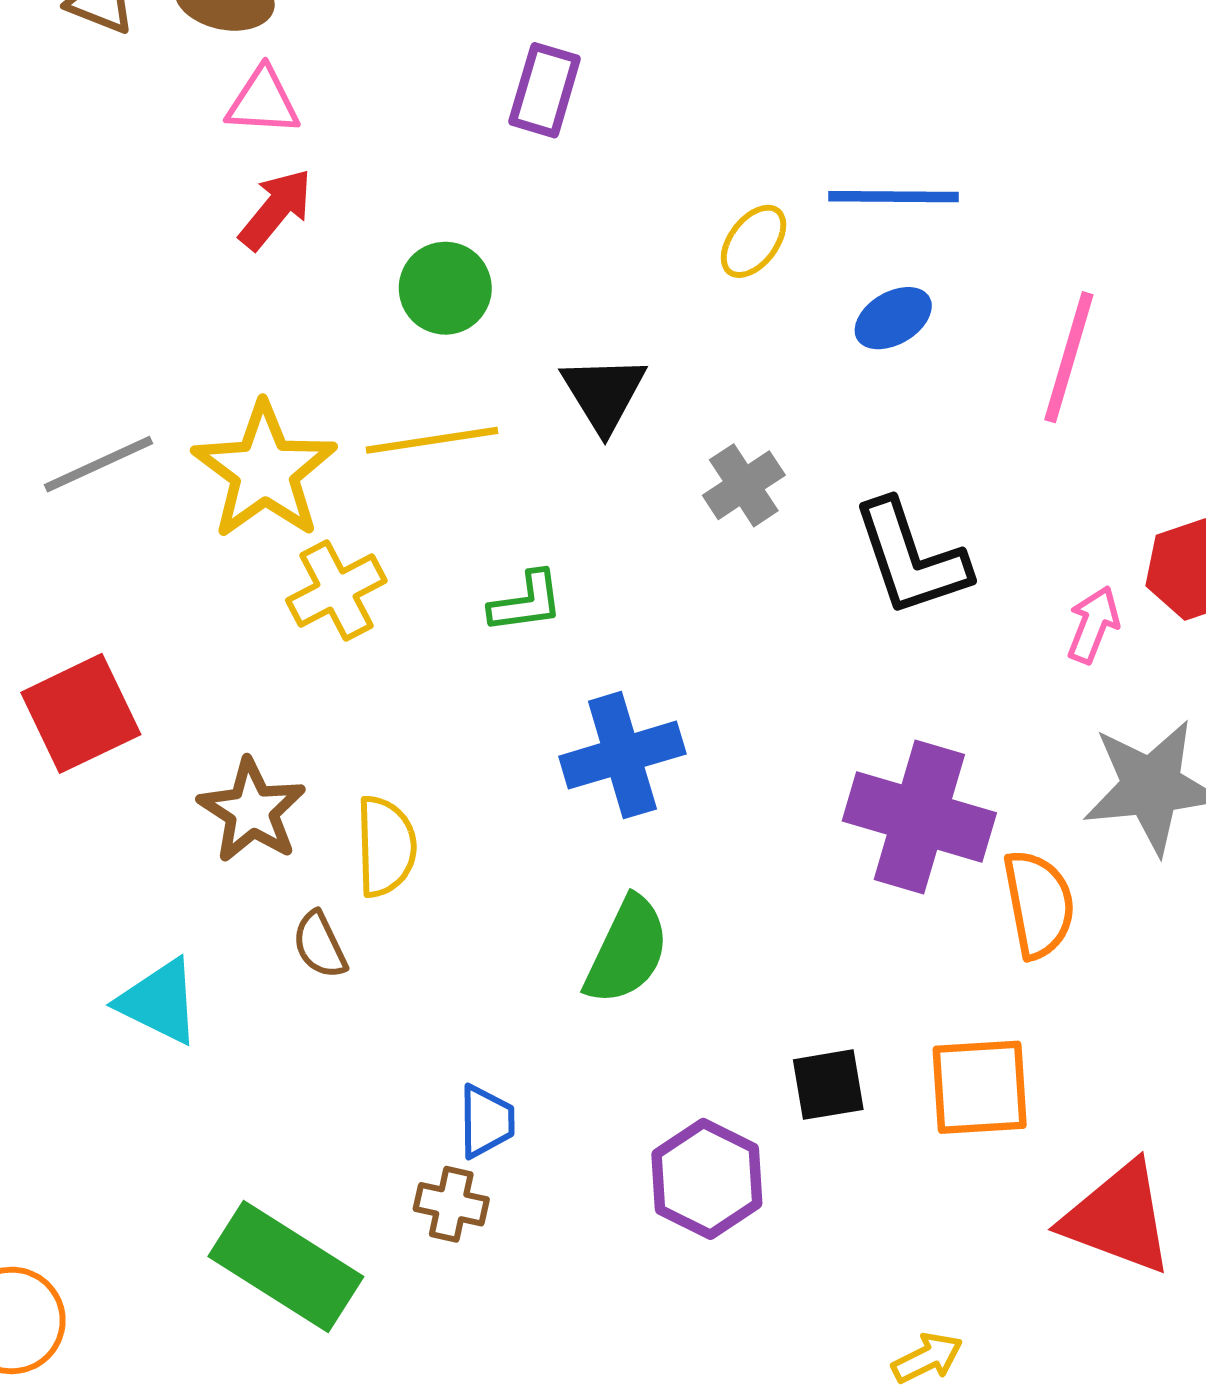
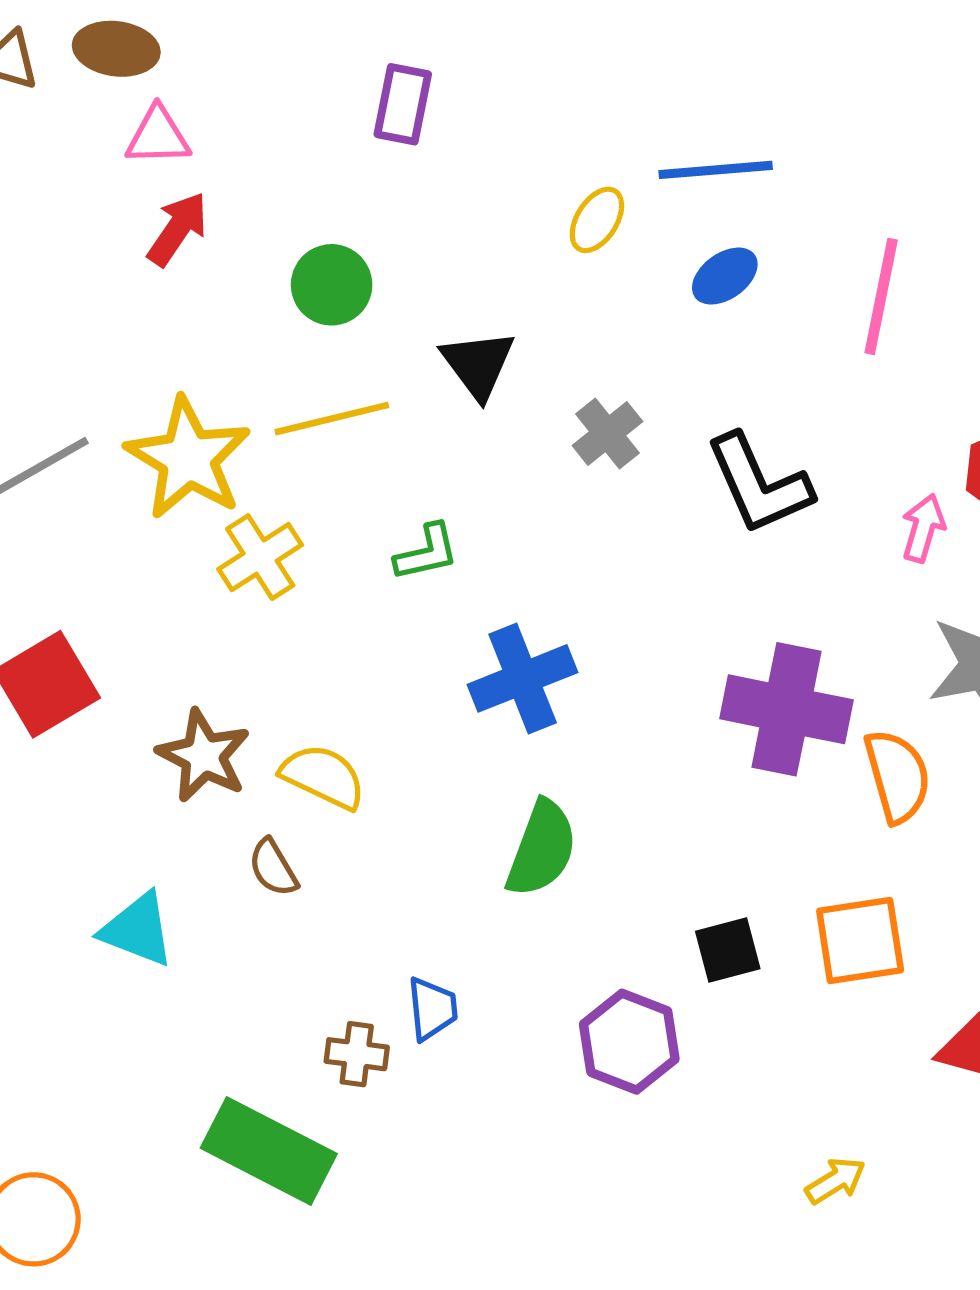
yellow semicircle: (386, 846) -> (323, 777), turned -58
brown cross: (451, 1204) -> (357, 1054), moved

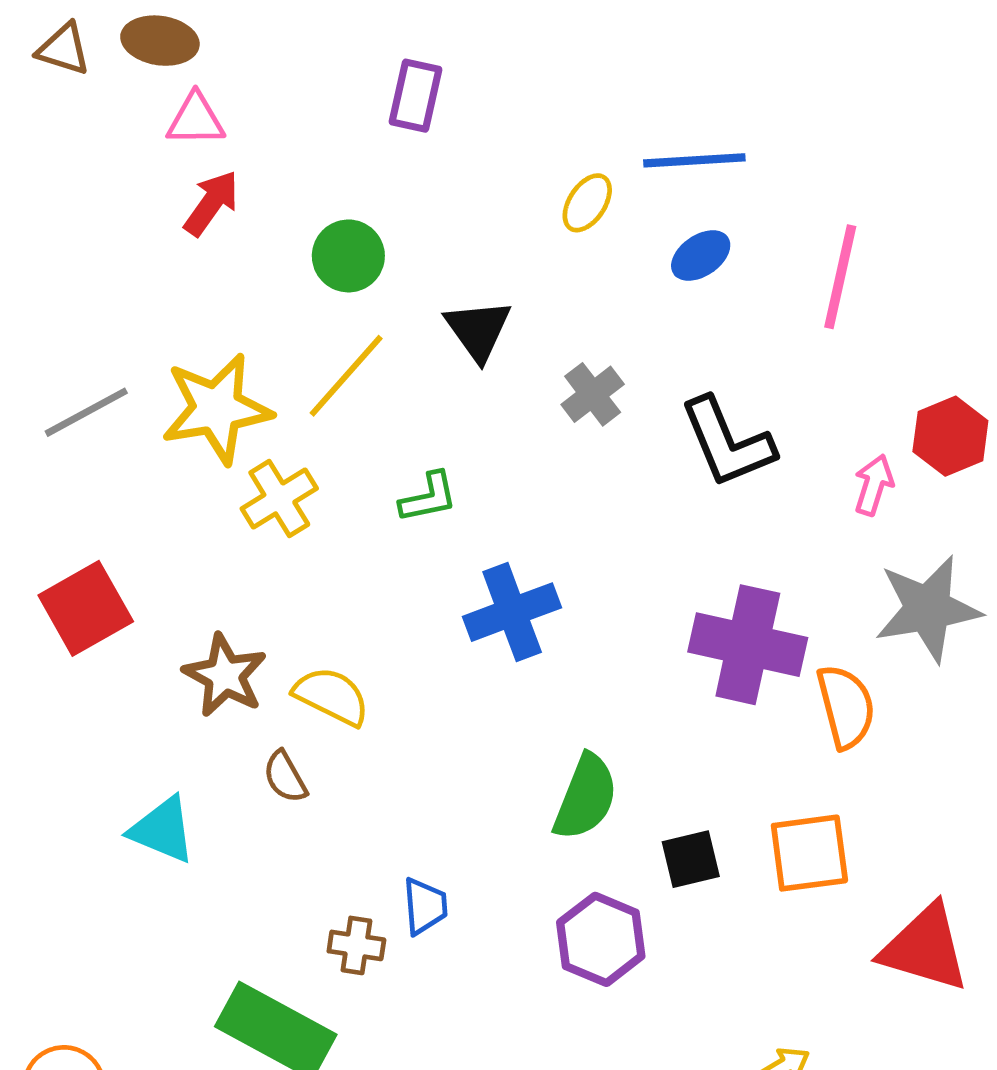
yellow line: (332, 419) -> (346, 376), turned -36
yellow star: (188, 458) -> (217, 409), turned 30
green semicircle: (542, 849) -> (586, 797), moved

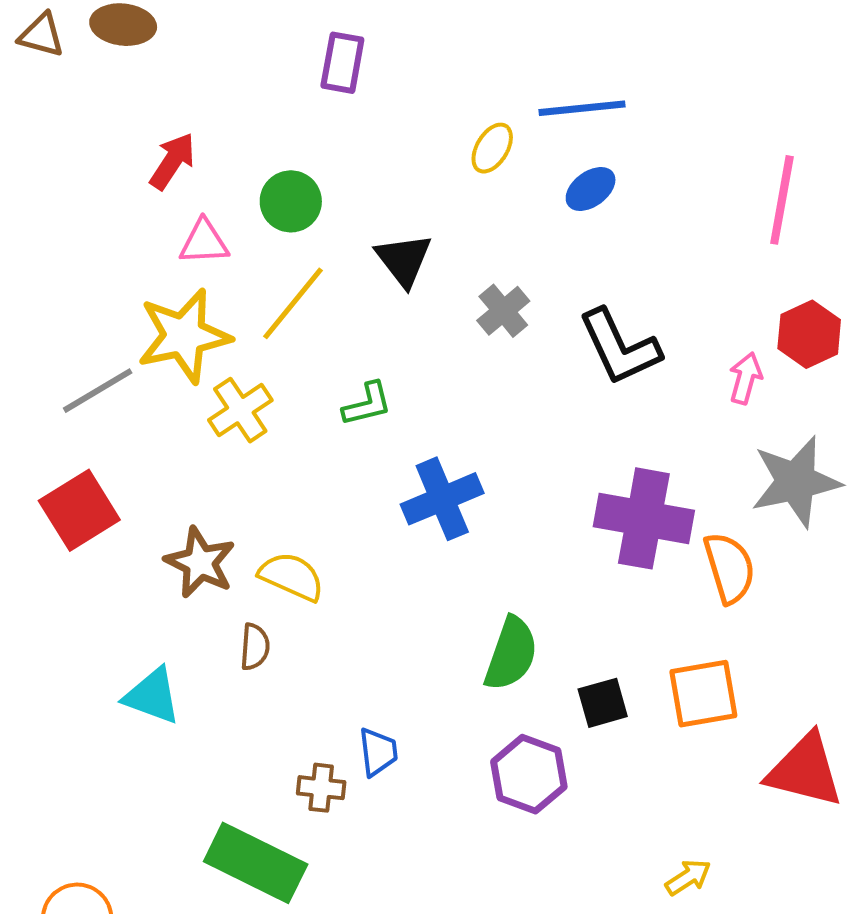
pink triangle: (196, 120) -> (204, 242), moved
pink line: (840, 277) -> (782, 200), moved
gray line: (86, 412) -> (98, 391), moved
brown semicircle: (285, 777) -> (255, 647), turned -144

